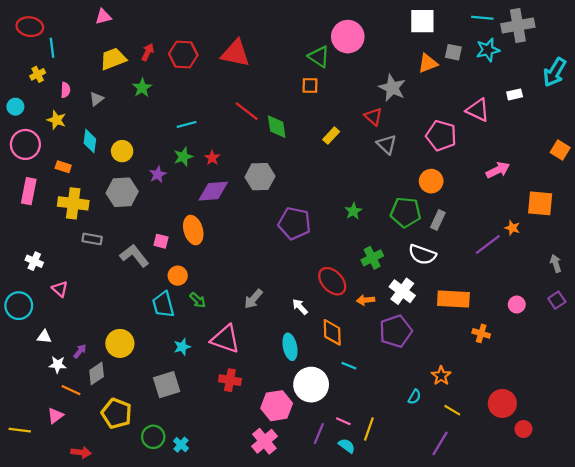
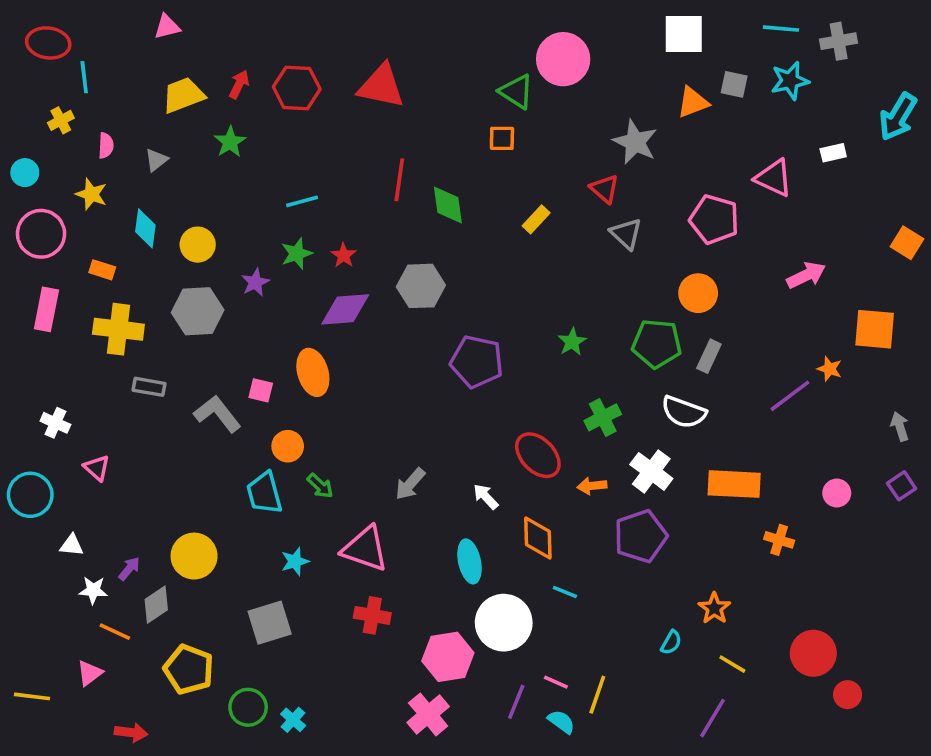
gray cross: (518, 25) -> (839, 41), size x0.7
red line: (247, 111) -> (399, 180), turned 60

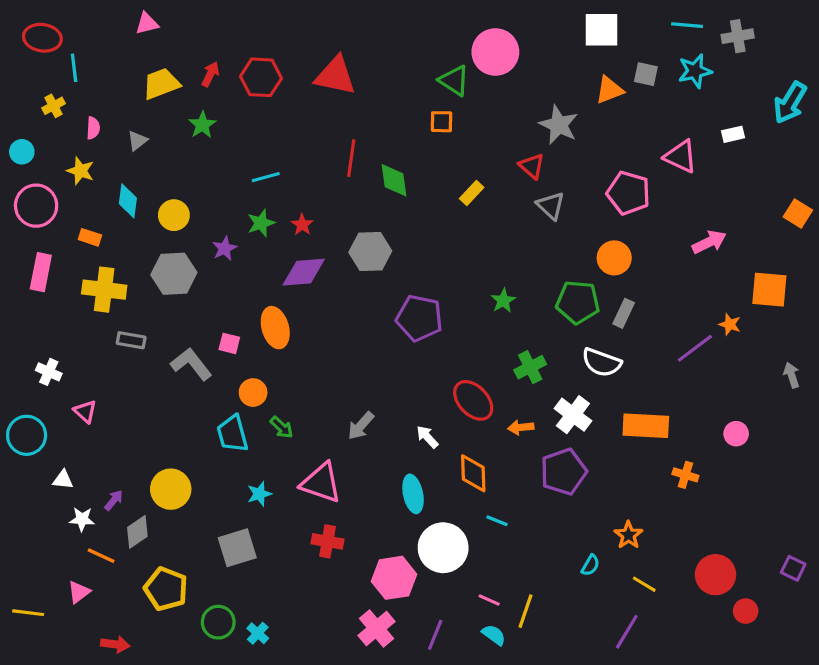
purple square: (902, 486) -> (793, 568), moved, turned -30
purple line: (516, 702) -> (435, 635), moved

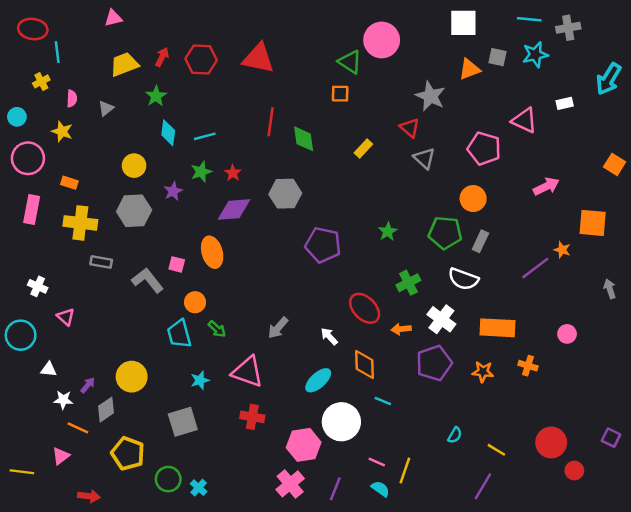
cyan diamond: (128, 201) -> (168, 133), moved
cyan ellipse: (413, 494) -> (318, 380), turned 60
orange star: (628, 535) -> (483, 372), moved, turned -30

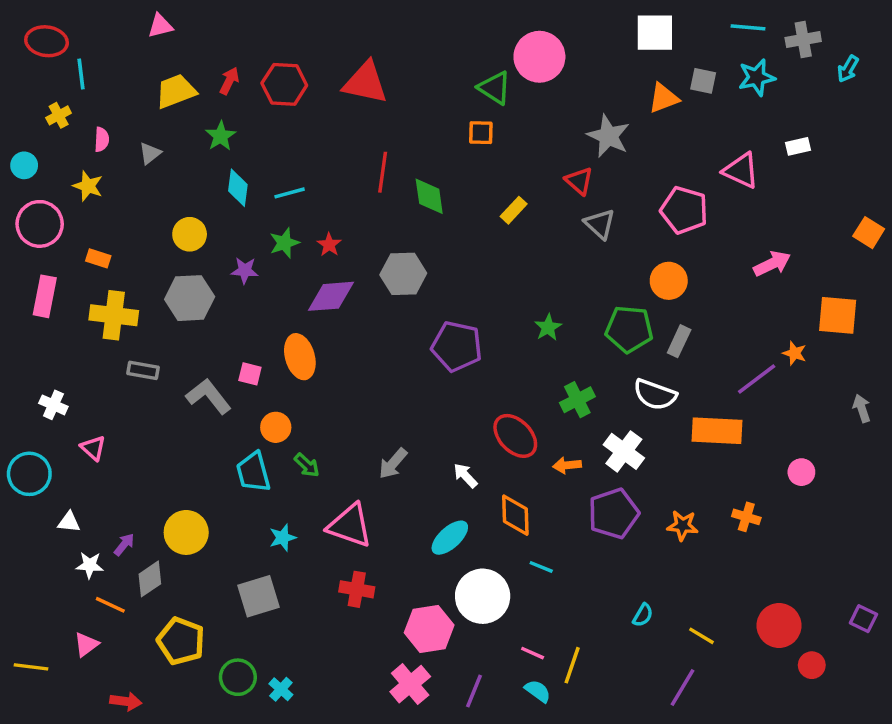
cyan arrow: (608, 79) -> (848, 69), moved, size x0.6
purple star: (173, 191) -> (245, 270), turned 30
orange rectangle: (498, 328) -> (717, 431), moved

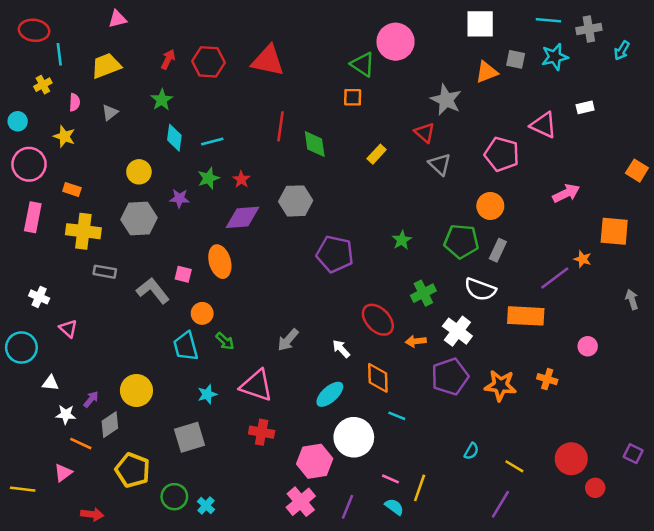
yellow trapezoid: (176, 91) -> (106, 66), moved
orange star: (682, 526) -> (500, 385), size x1.4

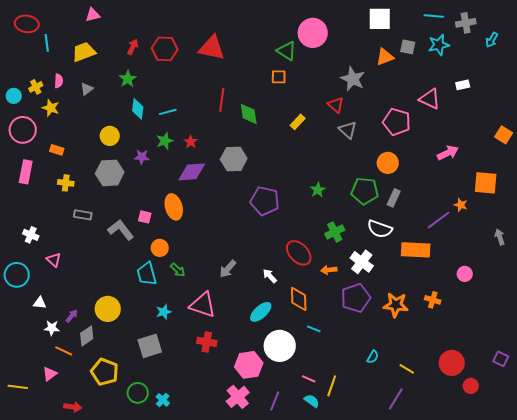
yellow cross: (43, 85) -> (36, 87), moved
yellow cross: (83, 231) -> (66, 183), size x0.6

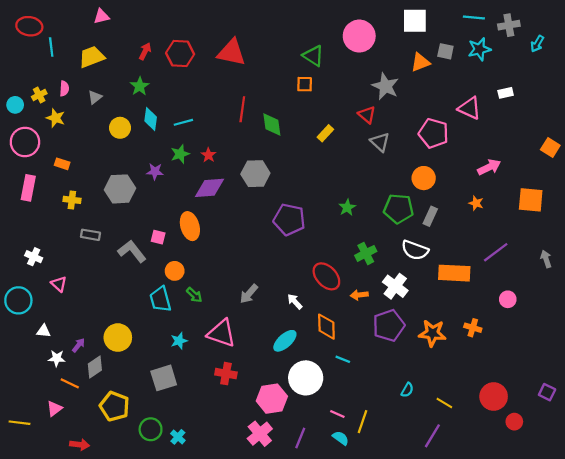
pink circle: (313, 33) -> (359, 36), moved
yellow circle: (110, 136) -> (120, 128), moved
orange star: (461, 205) -> (476, 203), moved
purple line: (439, 220) -> (496, 252), moved

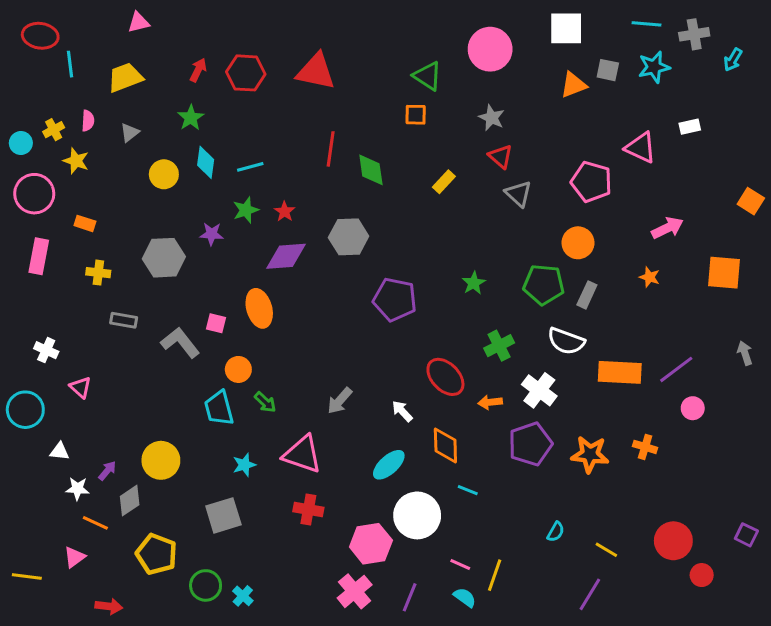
gray star: (385, 86) -> (492, 118), moved, size x0.7
purple line: (496, 252) -> (676, 369), moved

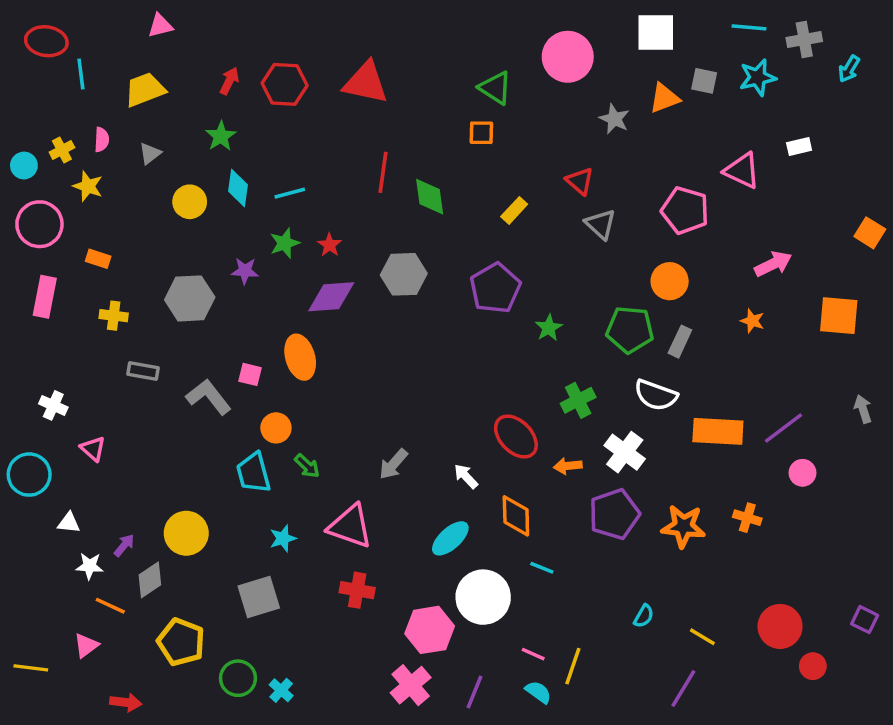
gray star: (492, 118) -> (614, 119), moved
purple pentagon: (395, 299) -> (495, 288), moved, turned 30

